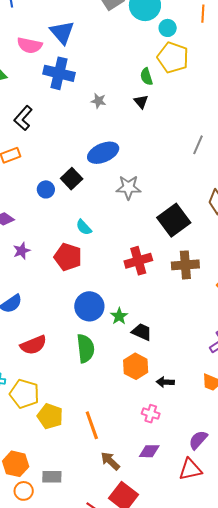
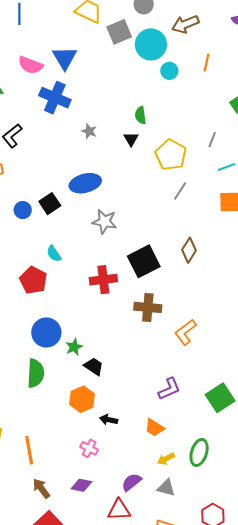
yellow pentagon: (173, 58) -> (171, 155), moved
red cross: (138, 261) -> (103, 280), moved

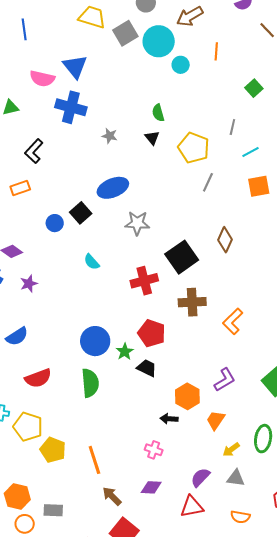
red pentagon: (33, 280) -> (152, 333), moved
orange hexagon: (82, 399) -> (187, 396), moved
orange trapezoid: (155, 428) -> (216, 420), turned 100

